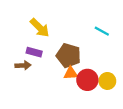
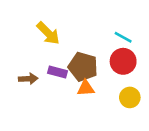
purple rectangle: (34, 52) -> (58, 72), moved
red circle: (87, 80) -> (123, 61), moved

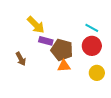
purple rectangle: (58, 72) -> (46, 41), moved
brown arrow: (28, 79) -> (21, 59), turned 64

